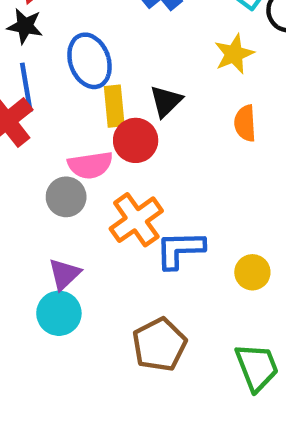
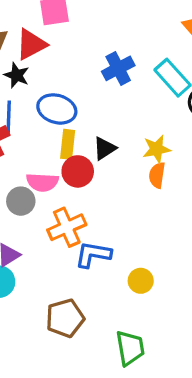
yellow star: (234, 54) -> (157, 149), moved
blue ellipse: (90, 61) -> (57, 109), turned -66

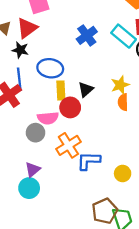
brown pentagon: (65, 318) -> (105, 211), moved

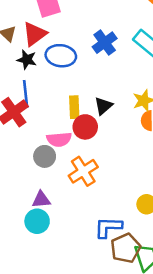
blue ellipse: (50, 68) -> (61, 56), moved
blue L-shape: (89, 161) -> (108, 227), moved
purple triangle: (33, 170) -> (41, 200), turned 35

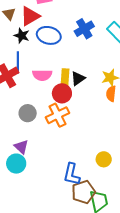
yellow rectangle: (74, 107) -> (65, 78), moved
pink semicircle: (59, 139) -> (42, 75), moved
orange cross: (83, 171) -> (58, 115), moved
purple triangle: (41, 200) -> (21, 147), turned 42
blue L-shape: (108, 227) -> (72, 174), turned -85

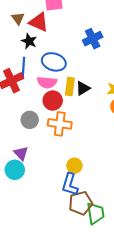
red triangle: (30, 16) -> (39, 22), turned 50
blue ellipse: (49, 35) -> (54, 62), moved
red circle: (62, 93) -> (53, 101), moved
orange cross: (58, 115) -> (60, 124), turned 30
yellow circle: (104, 159) -> (74, 166), moved

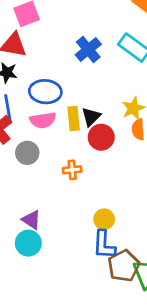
red circle: (53, 101) -> (101, 137), moved
gray circle: (30, 120) -> (27, 153), moved
orange cross: (60, 124) -> (72, 170), size x0.6

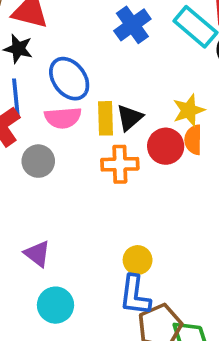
blue ellipse: (45, 92) -> (69, 79), turned 44
red circle: (101, 137) -> (166, 146), moved
orange cross: (72, 170) -> (120, 164), moved, size x1.4
cyan circle: (28, 243) -> (56, 305), moved

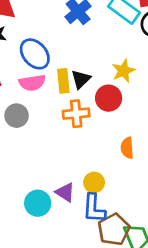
orange semicircle: (193, 140) -> (127, 148), moved
purple triangle: (37, 254) -> (65, 192), moved
cyan circle: (56, 305) -> (38, 203), moved

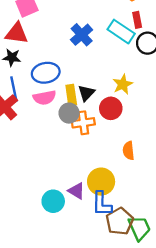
blue ellipse: (35, 54) -> (46, 73), turned -56
gray circle: (17, 116) -> (69, 113), moved
yellow circle: (94, 183) -> (101, 182), size x1.5

